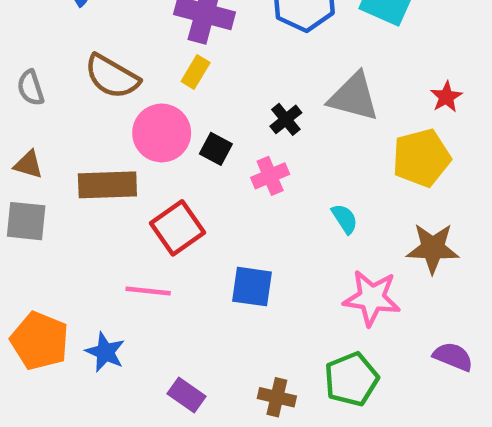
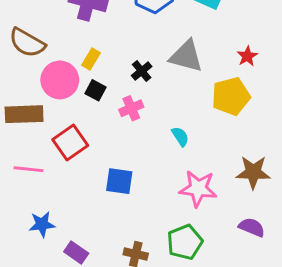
yellow rectangle: (196, 72) -> (91, 59), moved
brown star: (433, 248) -> (253, 172), moved
pink line: (148, 291) -> (29, 169), moved
blue star: (105, 352) -> (42, 224), moved, turned -30

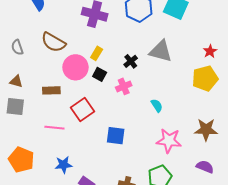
red star: (247, 56) -> (210, 51), moved
yellow pentagon: (231, 96) -> (205, 78), moved
brown rectangle: (24, 114) -> (51, 90), size x0.7

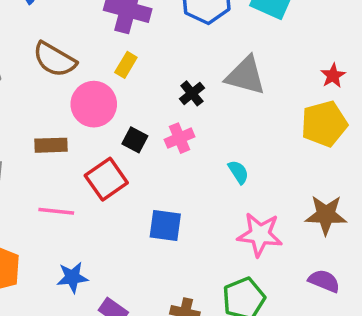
yellow rectangle: (97, 53) -> (126, 65), moved
black square: (100, 74) -> (135, 140), moved

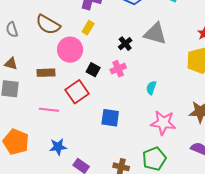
cyan semicircle: (238, 172) -> (151, 88), turned -128

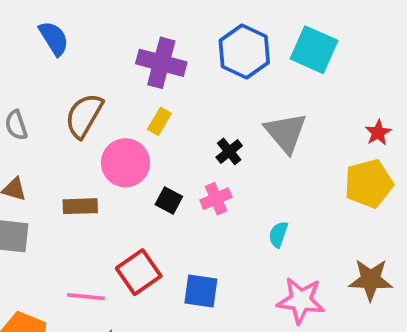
brown semicircle: (48, 25) -> (84, 116), turned 90
gray triangle: (155, 34) -> (286, 133), turned 35
red square: (77, 92) -> (139, 272), moved
pink line: (49, 110) -> (86, 297), moved

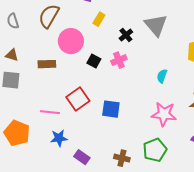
yellow rectangle: (159, 121) -> (99, 19), moved
cyan semicircle: (278, 234) -> (162, 76), moved

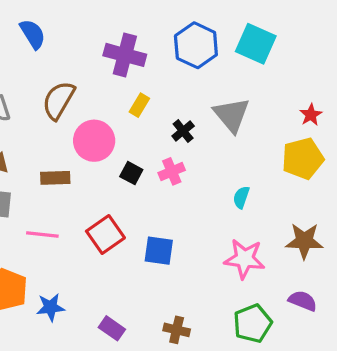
pink line: (50, 112) -> (42, 234), moved
blue star: (59, 138) -> (50, 307), moved
green pentagon: (155, 150) -> (253, 323), moved

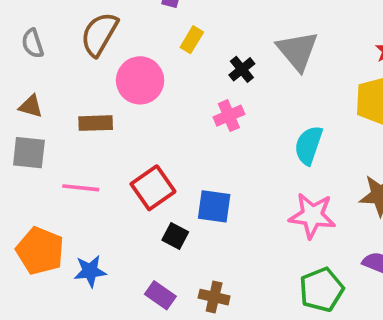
black square: (131, 173) -> (175, 236), moved
cyan semicircle: (241, 197) -> (309, 145), size x1.5
brown cross: (177, 330) -> (214, 297), moved

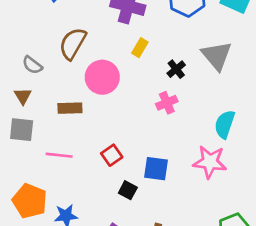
gray semicircle: (33, 43) -> (32, 65), moved, turned -35
brown triangle: (31, 106) -> (23, 96), turned 42
red square: (153, 188) -> (112, 155), size x0.7
pink star: (312, 216) -> (210, 162), moved

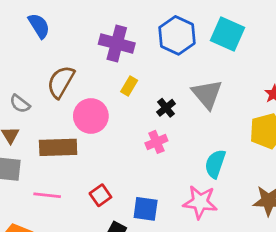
brown rectangle: (70, 108) -> (58, 147), size x1.5

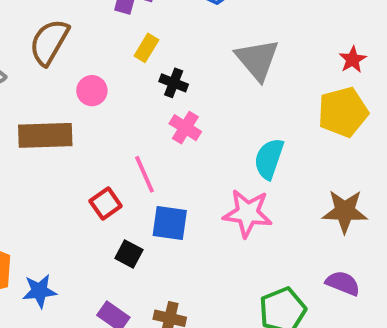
black cross: (166, 108) -> (174, 83), moved, turned -30
pink circle: (91, 116) -> (92, 91), size x0.6
pink cross: (156, 142) -> (185, 128), turned -35
pink line: (47, 195) -> (144, 174), moved, turned 60

